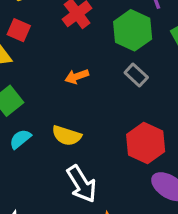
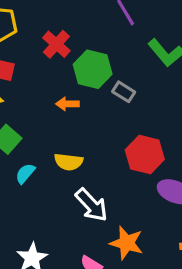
green hexagon: (133, 30) -> (93, 69), moved
orange arrow: (77, 76) -> (67, 104), turned 30

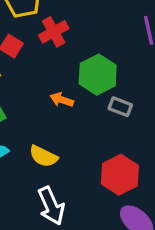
red cross: (56, 44) -> (54, 32), moved
gray rectangle: (124, 92) -> (120, 107), turned -30

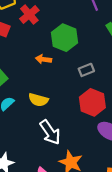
gray rectangle: (120, 107) -> (86, 70), moved, turned -32

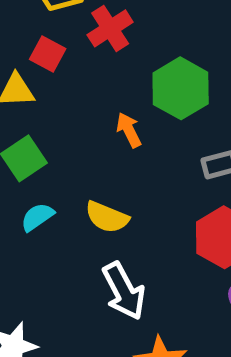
orange arrow: (43, 59) -> (129, 130), turned 48

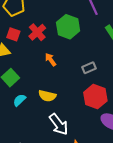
red cross: (110, 28) -> (37, 32), moved
green hexagon: (181, 88) -> (68, 27), moved

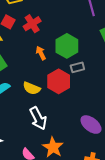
green hexagon: (68, 27) -> (67, 46), moved
red hexagon: (95, 97) -> (59, 81), moved

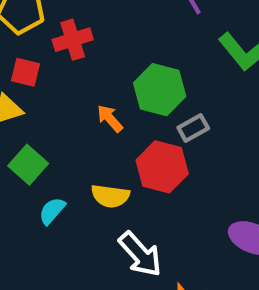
red cross: (32, 24) -> (73, 40), moved, turned 30

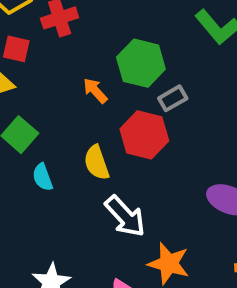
yellow semicircle: (110, 196) -> (97, 163), turned 64
cyan semicircle: (52, 211) -> (43, 177), turned -60

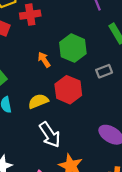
gray rectangle: (173, 98) -> (104, 71), moved
yellow semicircle: (97, 163) -> (38, 101), turned 78

